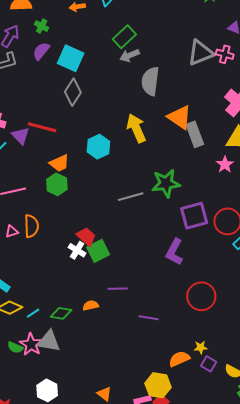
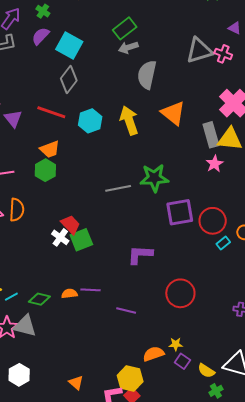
red line: (42, 127) -> (51, 112), moved
gray rectangle: (195, 134) -> (211, 135), moved
cyan hexagon: (98, 147) -> (90, 121), moved
purple L-shape: (174, 252) -> (140, 255), moved, turned 60
purple line: (118, 289) -> (90, 290), moved

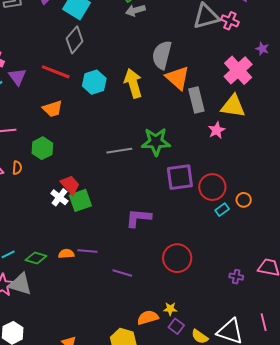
gray semicircle: (147, 75) -> (162, 55), moved
gray rectangle: (211, 135) -> (196, 100), moved
green hexagon: (45, 170) -> (42, 148), moved
orange semicircle: (17, 210) -> (17, 168), size x0.6

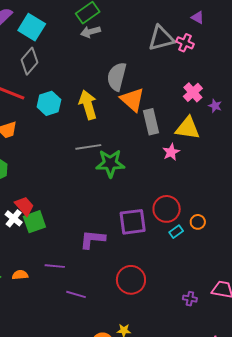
purple star: (262, 49) -> (215, 106), moved
pink cross: (238, 70) -> (193, 92), size x0.7
gray line: (119, 151) -> (88, 147), moved
purple square: (180, 177) -> (133, 222), moved
purple line: (87, 251) -> (55, 266), moved

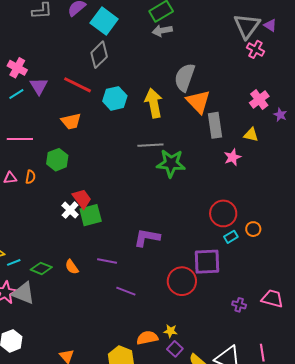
gray triangle: (161, 38) -> (247, 26), moved, turned -44
yellow triangle: (188, 128) -> (251, 135), size x0.6
purple square: (133, 222) -> (207, 262), moved
orange semicircle: (20, 275) -> (72, 267), turned -126

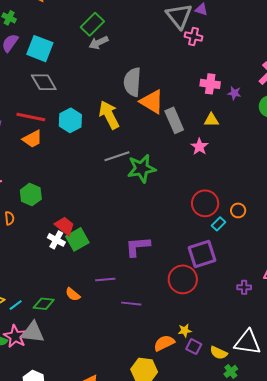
gray diamond: (99, 55) -> (44, 82), turned -60
pink cross: (259, 100) -> (210, 84), turned -30
orange trapezoid: (71, 121) -> (32, 139), moved

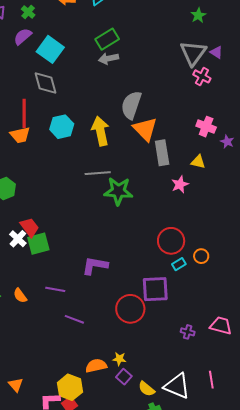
red line: (31, 117) -> (24, 113), turned 64

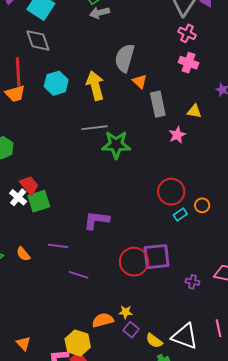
pink cross: (202, 76) -> (187, 33), moved
pink cross: (206, 127) -> (189, 63), moved
orange triangle: (145, 129) -> (140, 81), size x0.6
purple square: (155, 289) -> (156, 257), moved

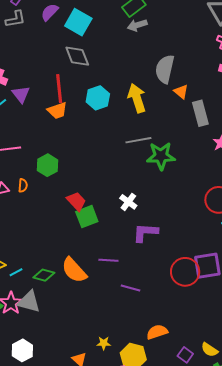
white cross: (18, 197) -> (128, 202), moved
orange semicircle: (23, 254) -> (74, 270), size x1.8
yellow star: (126, 312) -> (104, 343), moved
purple square: (131, 330) -> (185, 355), moved

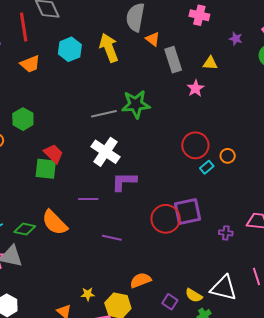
red line: (59, 89) -> (24, 27), moved
gray line: (138, 140) -> (104, 114), moved
white cross: (128, 202) -> (106, 152), size x1.6
green square: (87, 217) -> (46, 169), moved, turned 30
purple line: (108, 260) -> (88, 199), moved

